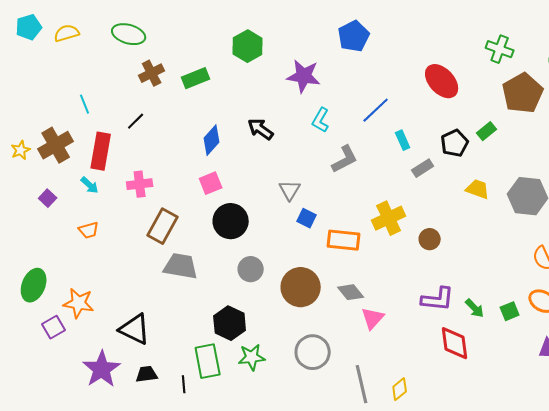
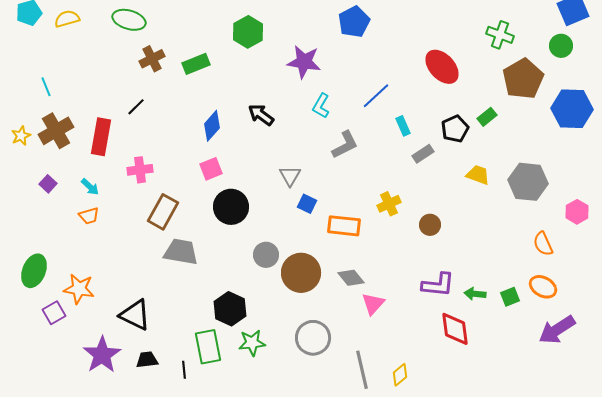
cyan line: (85, 104) -> (46, 87), moved
cyan arrow: (90, 185) -> (90, 187), moved
yellow cross: (389, 218) -> (389, 204), size x0.7
gray circle: (251, 269) -> (266, 255), moved
green arrow: (475, 308) -> (475, 294), turned 140

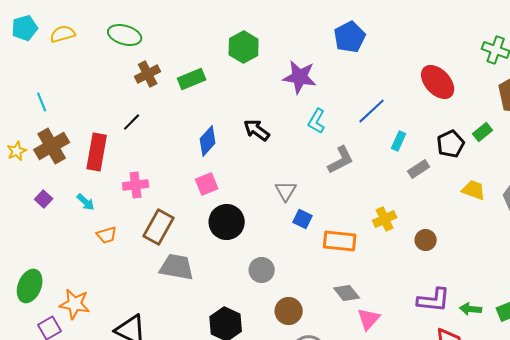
cyan rectangle: (403, 126) -> (399, 141), turned 48
orange trapezoid: (89, 216) -> (107, 235), moved
brown circle: (301, 273) -> (289, 311), moved, size x0.7

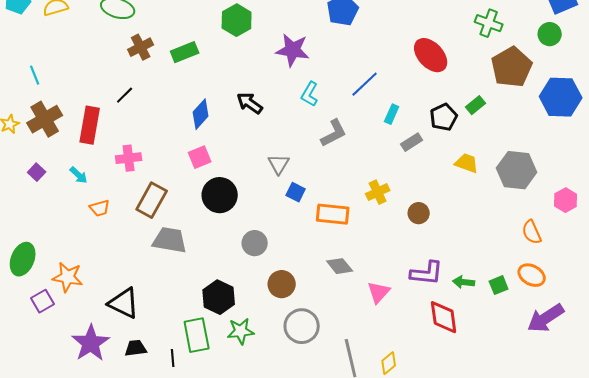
pink triangle: (369, 319) -> (379, 292), moved

